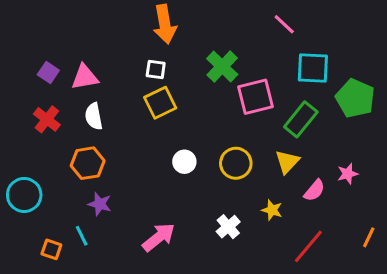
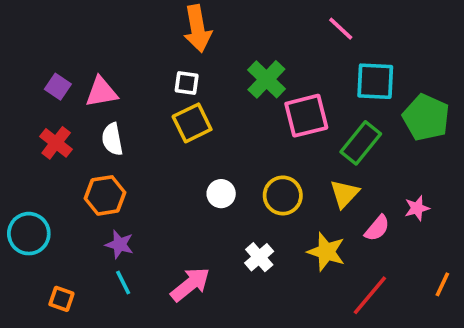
yellow star: (272, 210) -> (326, 252), size x1.5
white cross: (228, 227) -> (259, 257), moved
cyan line: (82, 236) -> (123, 283), moved

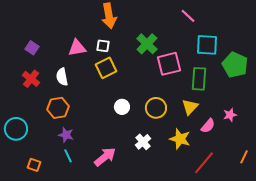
pink triangle: (101, 92) -> (77, 48), moved
green rectangle: (361, 143) -> (199, 79), turned -35

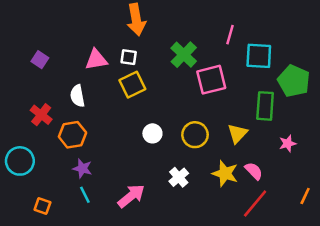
pink line: (188, 16) -> (230, 35), moved, turned 63
red cross: (31, 79) -> (41, 115), moved
green rectangle: (199, 79) -> (265, 106), moved
pink semicircle: (208, 126) -> (254, 171), moved, turned -84

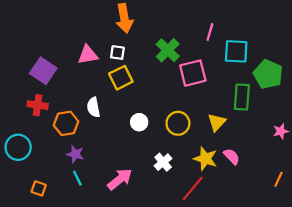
purple square: (40, 60) -> (43, 71), moved, size x1.6
white semicircle: (77, 96) -> (93, 107), moved
red cross: (41, 115) -> (38, 105), turned -30
pink star: (288, 143) -> (281, 131), moved
red line: (255, 204) -> (193, 188), moved

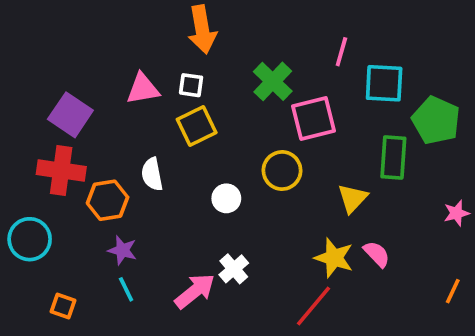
red cross: (38, 105) -> (61, 171), size x1.4
yellow circle: (178, 123) -> (282, 171), moved
white cross: (163, 162) -> (234, 269), moved

